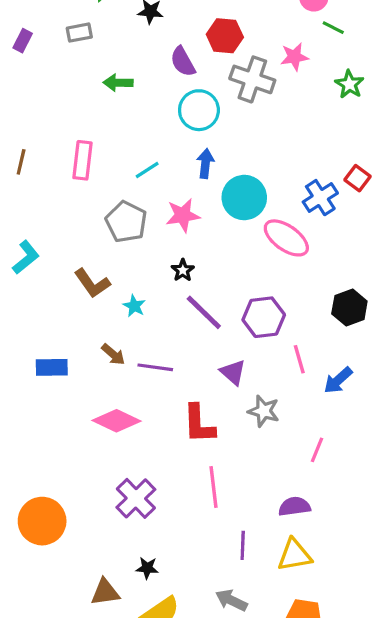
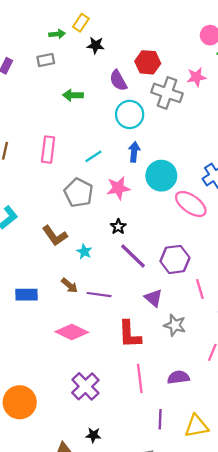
purple semicircle: (294, 506) -> (178, 377), moved

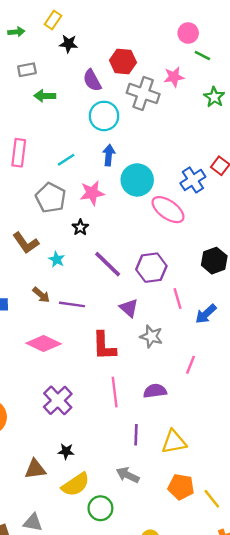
green arrow: (57, 34) -> (16, 32), moved
gray rectangle: (46, 60) -> (27, 70), moved
black star: (118, 227) -> (80, 227), moved

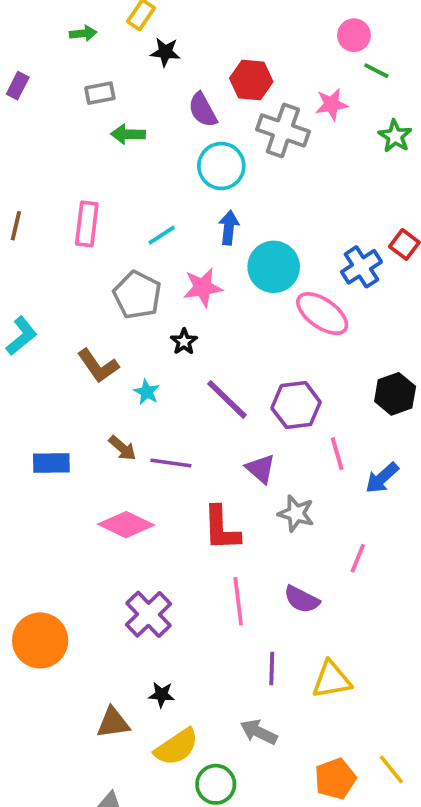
purple semicircle: (155, 391) -> (302, 599), turned -145
orange pentagon: (181, 487) -> (335, 779), moved, turned -30

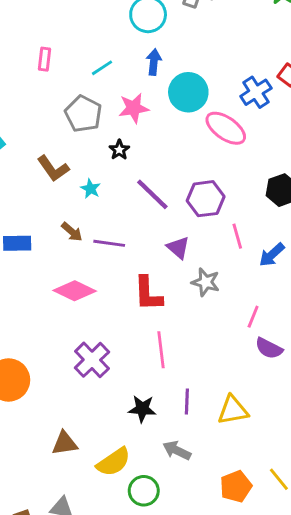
pink rectangle: (87, 224) -> (44, 59), size x0.7
purple semicircle: (302, 599) -> (269, 348), moved
black star: (162, 695) -> (142, 409), moved, size x1.4

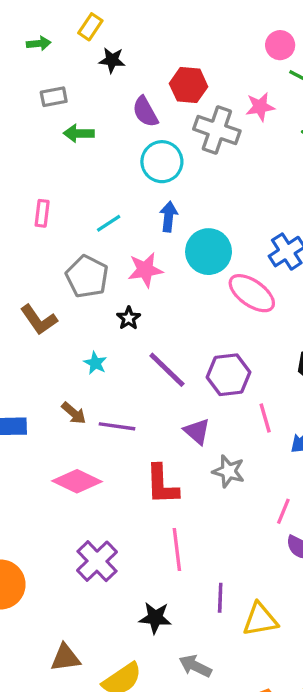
brown L-shape: (53, 168) -> (39, 320), moved
purple line: (187, 402) -> (220, 598), moved

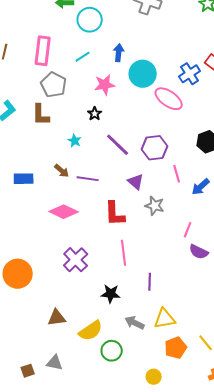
cyan circle: (162, 162) -> (90, 20), moved
pink rectangle: (42, 213) -> (43, 51), size x1.8
gray pentagon: (87, 277) -> (54, 85), moved
brown L-shape: (39, 320) -> (41, 115), turned 35
yellow triangle: (260, 619) -> (165, 319), moved

